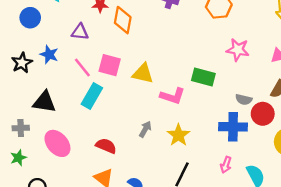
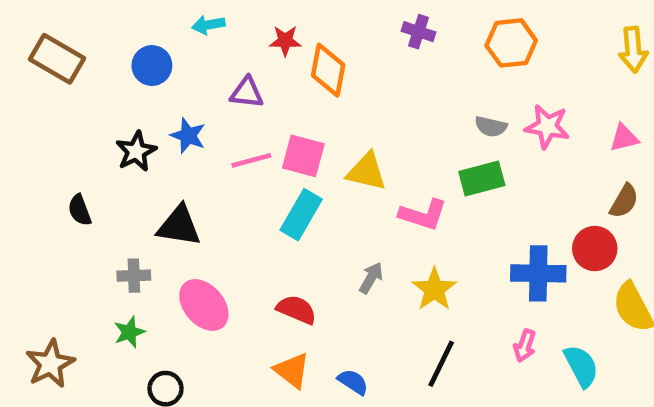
pink line: (82, 68) -> (251, 160), turned -66
green rectangle: (203, 77) -> (482, 178), turned -30
cyan rectangle: (92, 96) -> (301, 215), moved
gray semicircle: (244, 100) -> (491, 127), moved

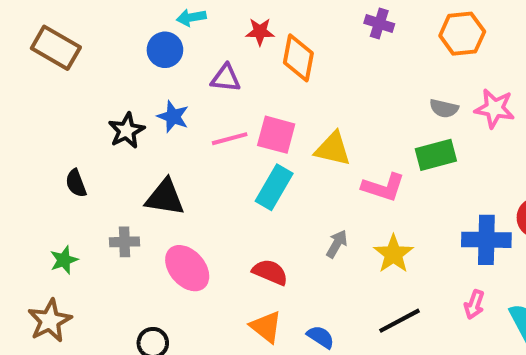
blue circle: (152, 66) -> (165, 50), moved
green star: (129, 332) -> (64, 260), moved
black line: (441, 364) -> (399, 321), turned 36

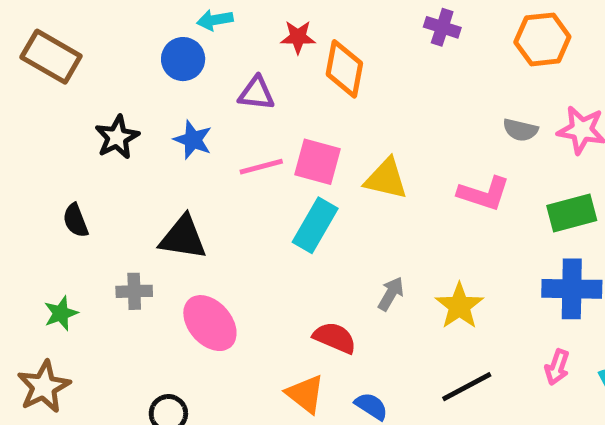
black star: (127, 131) -> (117, 137), moved
green rectangle: (436, 155) -> (572, 213), moved
pink L-shape: (383, 187) -> (484, 194), moved
red semicircle: (270, 272) -> (335, 338), moved

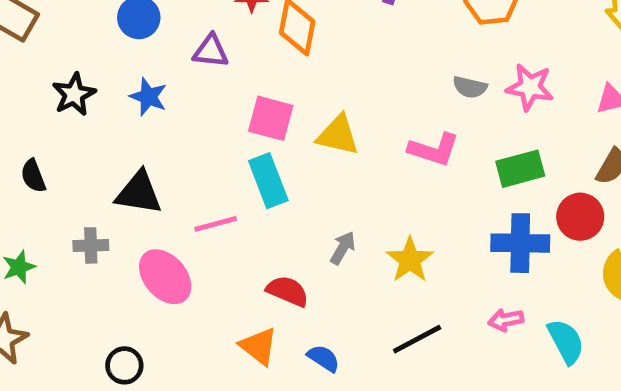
pink line: (261, 167) -> (216, 224), moved
cyan rectangle: (315, 225) -> (268, 181), turned -51
pink arrow: (557, 367) -> (506, 320), turned 60

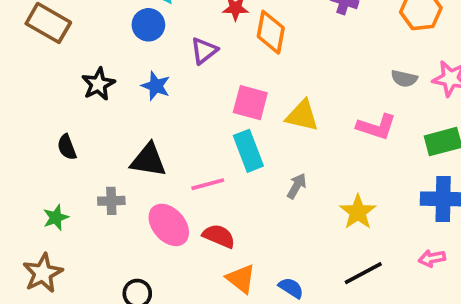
purple triangle: (211, 51) -> (204, 51), turned -44
gray arrow: (343, 248) -> (297, 186), moved
red semicircle: (288, 291) -> (219, 236), moved

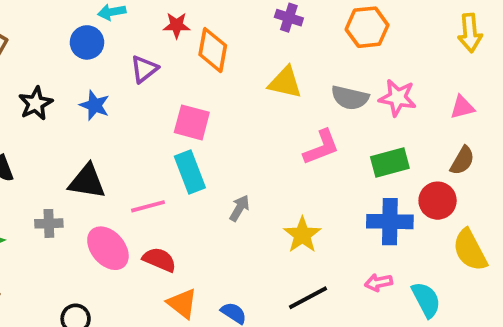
gray semicircle: (404, 79) -> (350, 98), size x1.4
yellow triangle: (302, 116) -> (285, 82), moved
pink L-shape: (376, 127) -> (321, 147), turned -39

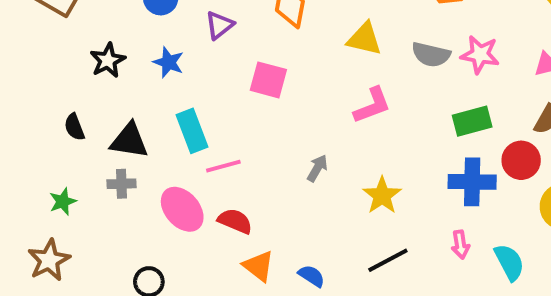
pink L-shape: (321, 147) -> (372, 105), moved
cyan rectangle: (190, 172) -> (192, 131), moved
black triangle: (87, 182) -> (129, 141), moved
pink arrow: (378, 282) -> (460, 245), turned -88

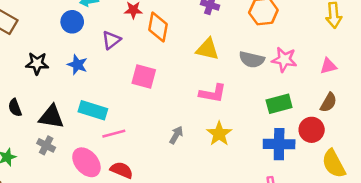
black star: (108, 60) -> (37, 63), turned 30
pink L-shape: (372, 105) -> (213, 93), turned 32
cyan rectangle: (192, 131) -> (93, 110), turned -52
gray cross: (121, 184) -> (46, 145), turned 30
yellow star: (382, 196) -> (219, 134), moved

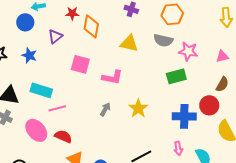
gray semicircle: (252, 60) -> (163, 40), moved
pink L-shape: (213, 93) -> (112, 77), moved
green rectangle: (279, 104) -> (176, 76), moved

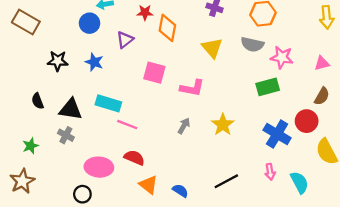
yellow triangle: (129, 43) -> (212, 48), turned 36
pink line: (57, 108) -> (127, 125), turned 36
blue cross: (184, 116) -> (277, 134), turned 30
pink ellipse: (36, 130) -> (99, 167), moved, turned -45

